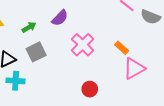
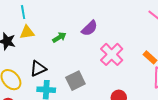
gray square: (36, 52) -> (75, 81), moved

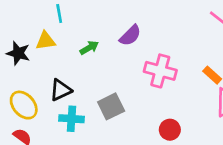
cyan line: (23, 12) -> (59, 14), moved
pink cross: (112, 54) -> (160, 71), turned -30

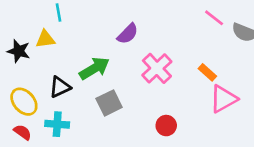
green arrow: (89, 48) -> (94, 68), moved, size x1.6
pink cross: (160, 71) -> (157, 68), turned 32
cyan cross: (71, 119) -> (57, 124), moved

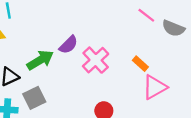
purple semicircle: (128, 34) -> (68, 45), moved
gray square: (109, 103) -> (34, 98), moved

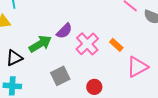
orange rectangle: (140, 64) -> (116, 45), moved
gray square: (34, 98) -> (60, 76), moved

